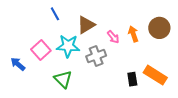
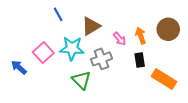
green triangle: (63, 79) -> (81, 80), moved
black rectangle: (132, 79) -> (140, 60), moved

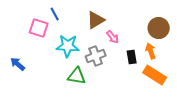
brown triangle: (91, 26) -> (96, 20), moved
orange arrow: (141, 36) -> (151, 51), moved
pink square: (43, 53) -> (39, 28), moved, turned -30
green triangle: (81, 80) -> (77, 76), turned -36

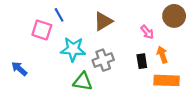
brown circle: (159, 28) -> (174, 16), moved
pink arrow: (113, 37) -> (147, 32), moved
orange rectangle: (155, 75) -> (167, 80), turned -30

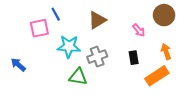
pink square: (42, 30) -> (39, 28), turned -30
orange arrow: (162, 55) -> (166, 52), moved
orange rectangle: (167, 80) -> (157, 76), turned -35

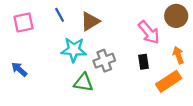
brown triangle: (97, 20) -> (90, 21), moved
pink square: (39, 28) -> (24, 22), moved
pink arrow: (139, 30) -> (149, 32), size x1.6

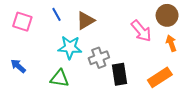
pink square: (24, 22) -> (22, 22), turned 30
orange arrow: (178, 55) -> (171, 43), moved
black rectangle: (143, 62) -> (120, 74), moved, size x1.5
green triangle: (84, 82) -> (60, 78), moved

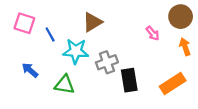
blue line: (56, 14) -> (50, 34), moved
pink arrow: (141, 31) -> (153, 33), size x0.6
blue arrow: (18, 66) -> (30, 70), moved

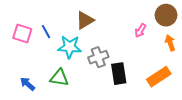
pink square: (24, 23) -> (22, 34), moved
pink arrow: (153, 33) -> (140, 31), turned 72
blue arrow: (30, 70) -> (27, 84), moved

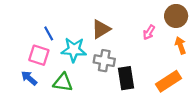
brown triangle: (85, 20) -> (101, 29), moved
pink square: (22, 34) -> (39, 55), moved
gray cross: (98, 57) -> (104, 61), turned 30
blue arrow: (27, 84) -> (29, 78), moved

